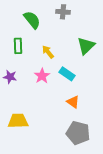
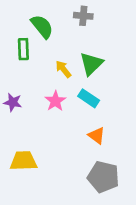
green rectangle: (18, 46) -> (23, 49), moved
green triangle: (86, 46) -> (91, 64), moved

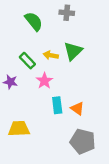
green rectangle: (23, 49) -> (27, 61), moved, turned -42
yellow arrow: (63, 69) -> (51, 55), turned -40
cyan rectangle: (89, 98) -> (57, 105), moved, turned 49

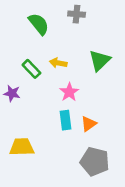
green triangle: (73, 51) -> (100, 60), moved
pink star: (44, 81) -> (69, 92), moved
orange triangle: (77, 108) -> (89, 124), turned 48

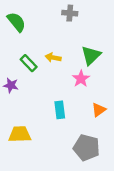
green semicircle: (39, 24) -> (16, 22), moved
pink star: (69, 92) -> (81, 79), moved
orange triangle: (89, 124) -> (99, 110), moved

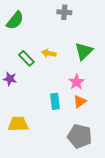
green semicircle: (16, 22) -> (15, 20), turned 78
pink star: (81, 79) -> (77, 82), moved
orange triangle: (99, 110) -> (80, 101), moved

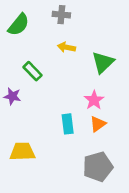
gray cross: (64, 12) -> (61, 15), moved
yellow arrow: (49, 53) -> (66, 47), moved
gray pentagon: (80, 136) -> (98, 167), turned -30

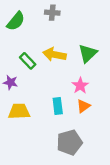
yellow arrow: (66, 47) -> (54, 54), moved, size x1.5
yellow trapezoid: (22, 152) -> (19, 111), moved
gray pentagon: (98, 167) -> (69, 142), moved

